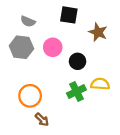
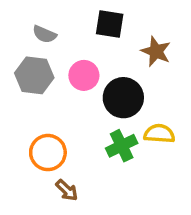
black circle: (78, 61) -> (123, 98), size x1.5

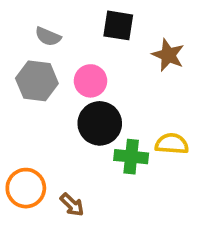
black circle: (123, 98) -> (100, 123), moved
green cross: (122, 146) -> (131, 157), turned 32
orange circle: (48, 153) -> (26, 188), moved

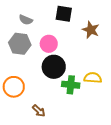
orange circle: (26, 188) -> (14, 87), moved

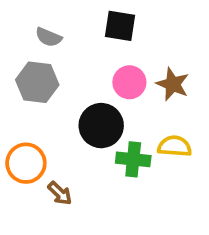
brown star: (91, 30) -> (173, 84), moved
pink circle: (49, 44) -> (129, 82), moved
brown arrow: (39, 111) -> (60, 193), moved

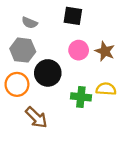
black circle: (101, 126) -> (48, 73), moved
orange circle: (26, 163) -> (17, 84), moved
brown arrow: (60, 193) -> (36, 117), size x1.5

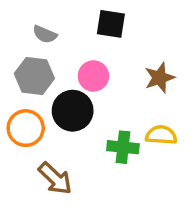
pink circle: (79, 50) -> (93, 76), moved
brown star: (105, 51) -> (159, 78), turned 30

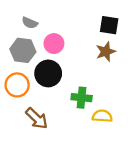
black square: (111, 24) -> (109, 25), moved
pink circle: (93, 76) -> (54, 44), moved
yellow semicircle: (161, 135) -> (102, 116), moved

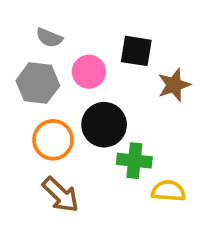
black square: (109, 25) -> (136, 51), moved
black circle: (48, 73) -> (104, 125), moved
orange circle: (17, 85) -> (53, 140), moved

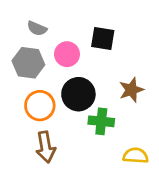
brown star: (174, 85) -> (131, 90), moved
yellow semicircle: (168, 191) -> (136, 156), moved
brown arrow: (61, 195) -> (46, 147), turned 36

